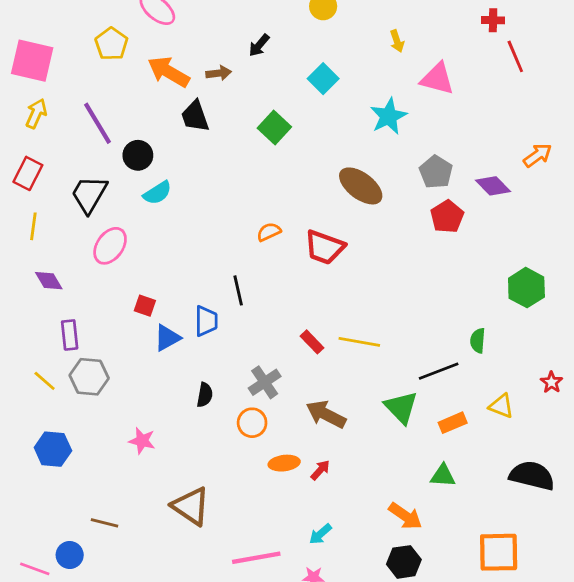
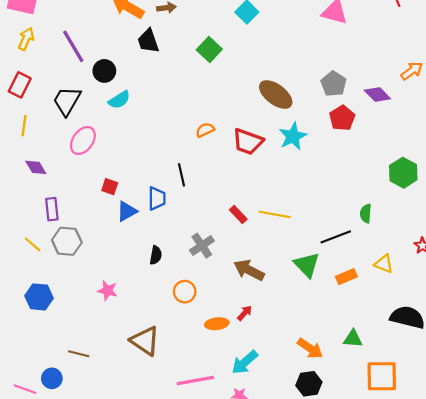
cyan star: (389, 116) -> (293, 136), moved
orange circle: (252, 423) -> (185, 292), moved
orange ellipse: (284, 463) -> (217, 324), moved
green triangle: (443, 476) -> (353, 339), moved
cyan arrow: (320, 534) -> (245, 362), size x1.5

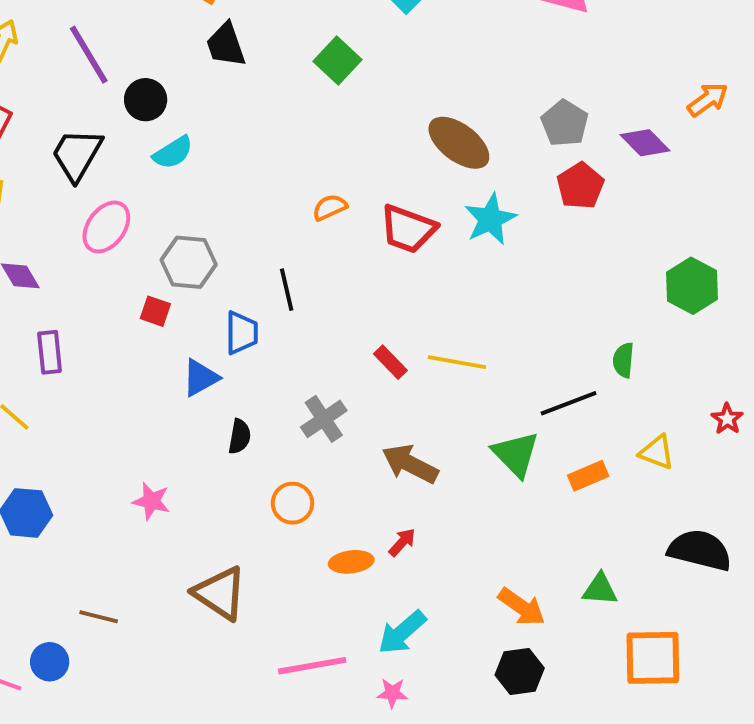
blue triangle: (127, 211) -> (200, 378), moved
gray hexagon: (67, 241) -> (189, 262), moved

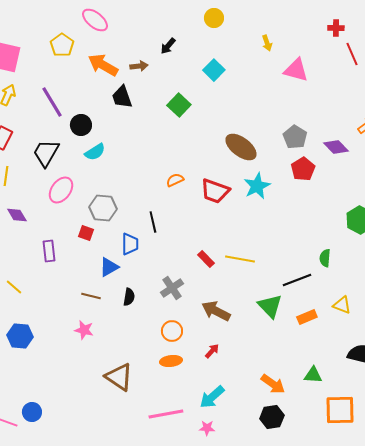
purple rectangle: (50, 352) -> (49, 251), moved
orange circle: (292, 503) -> (172, 331), moved
orange ellipse: (351, 562) -> (171, 361), moved
brown line: (99, 617) -> (91, 296), moved

